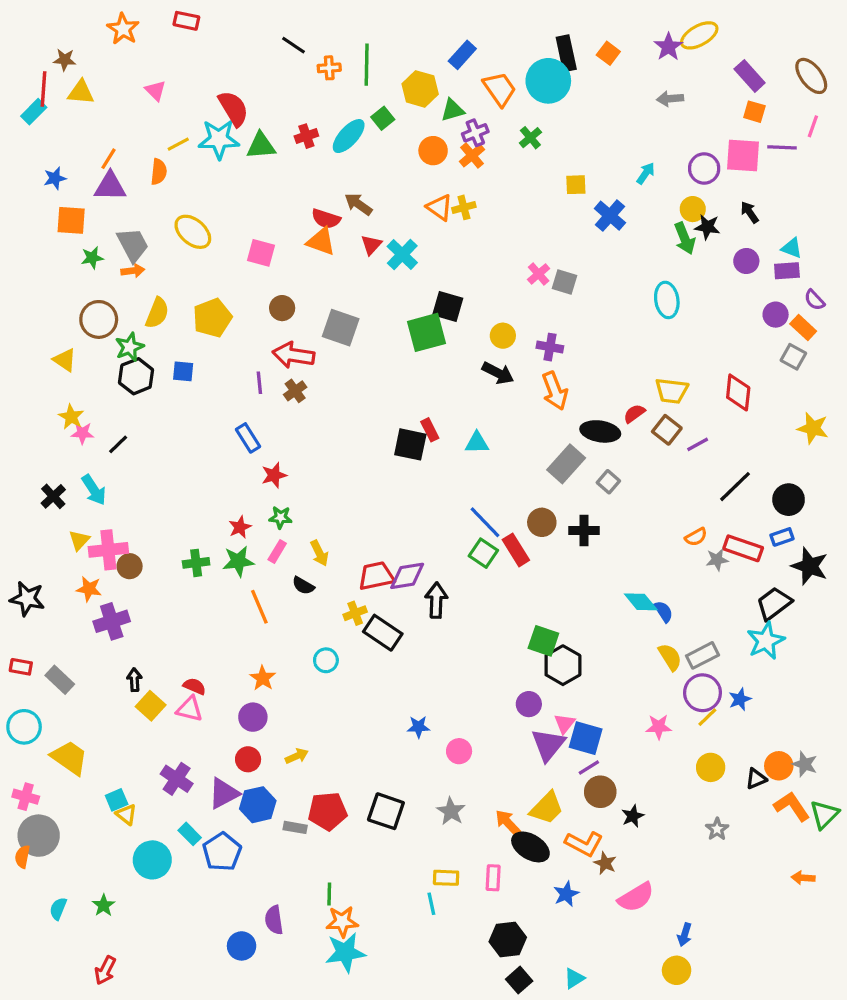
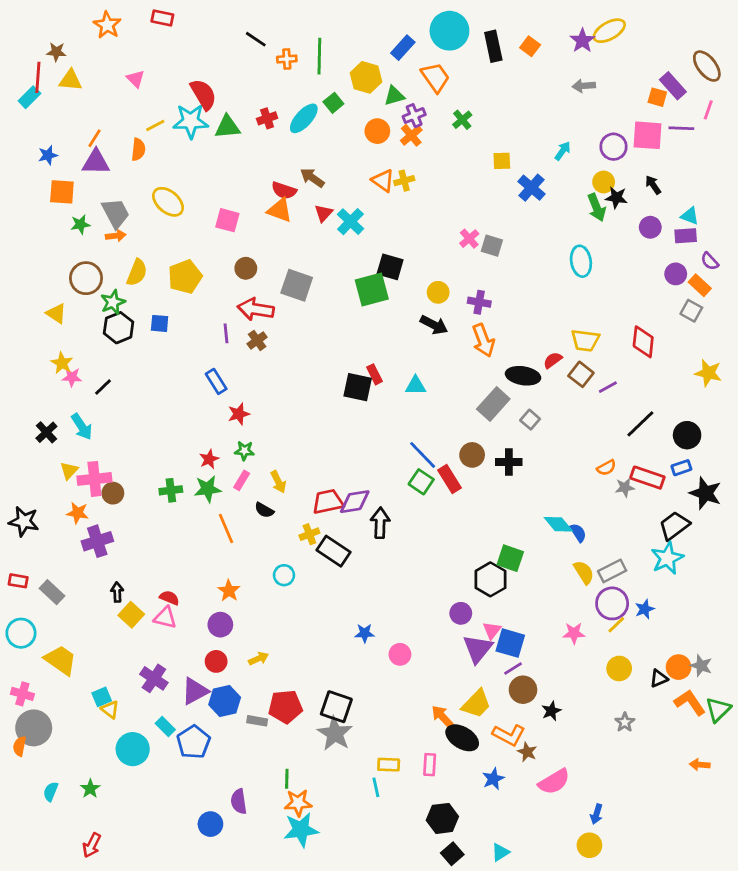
purple rectangle: (750, 76) -> (673, 86), moved
cyan circle: (548, 81) -> (449, 31), moved
green square: (543, 641) -> (510, 558), moved
gray star: (451, 811) -> (335, 734), moved, size x1.4

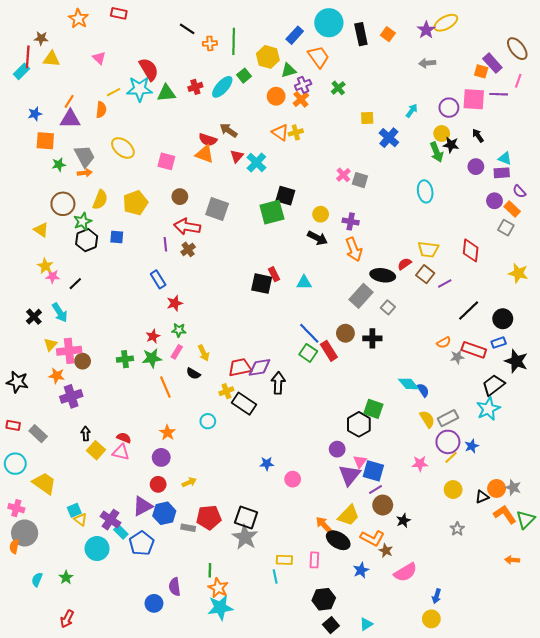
purple cross: (154, 678) -> (110, 520), moved
orange star: (298, 803) -> (218, 588), turned 30

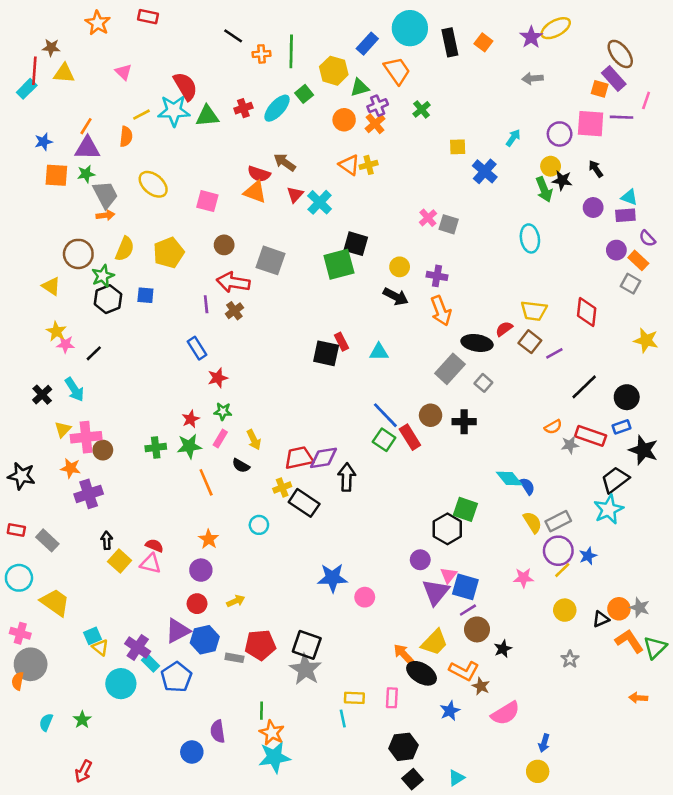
brown ellipse: (517, 49) -> (620, 54), moved
green star: (59, 165) -> (86, 174), moved
blue star: (267, 464) -> (332, 578), size x1.6

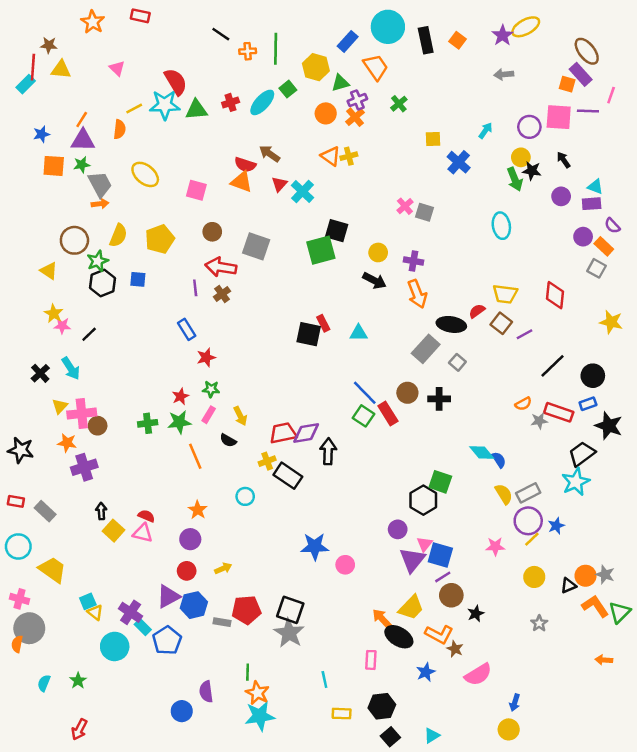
yellow rectangle: (354, 698) -> (342, 714), moved

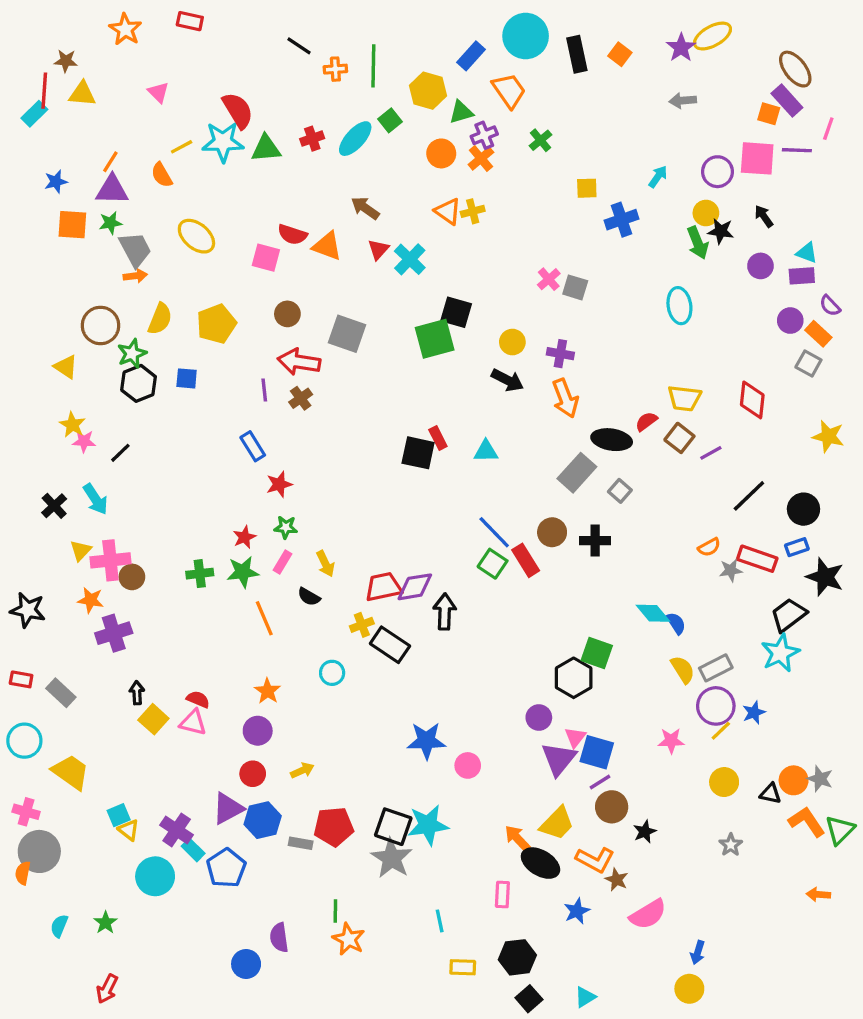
orange semicircle: (120, 129) -> (162, 175), turned 144
blue cross: (459, 162) -> (622, 220), turned 30
red semicircle: (245, 165) -> (292, 235), moved
black triangle: (568, 586) -> (770, 794), turned 35
cyan star: (260, 716) -> (428, 825), moved

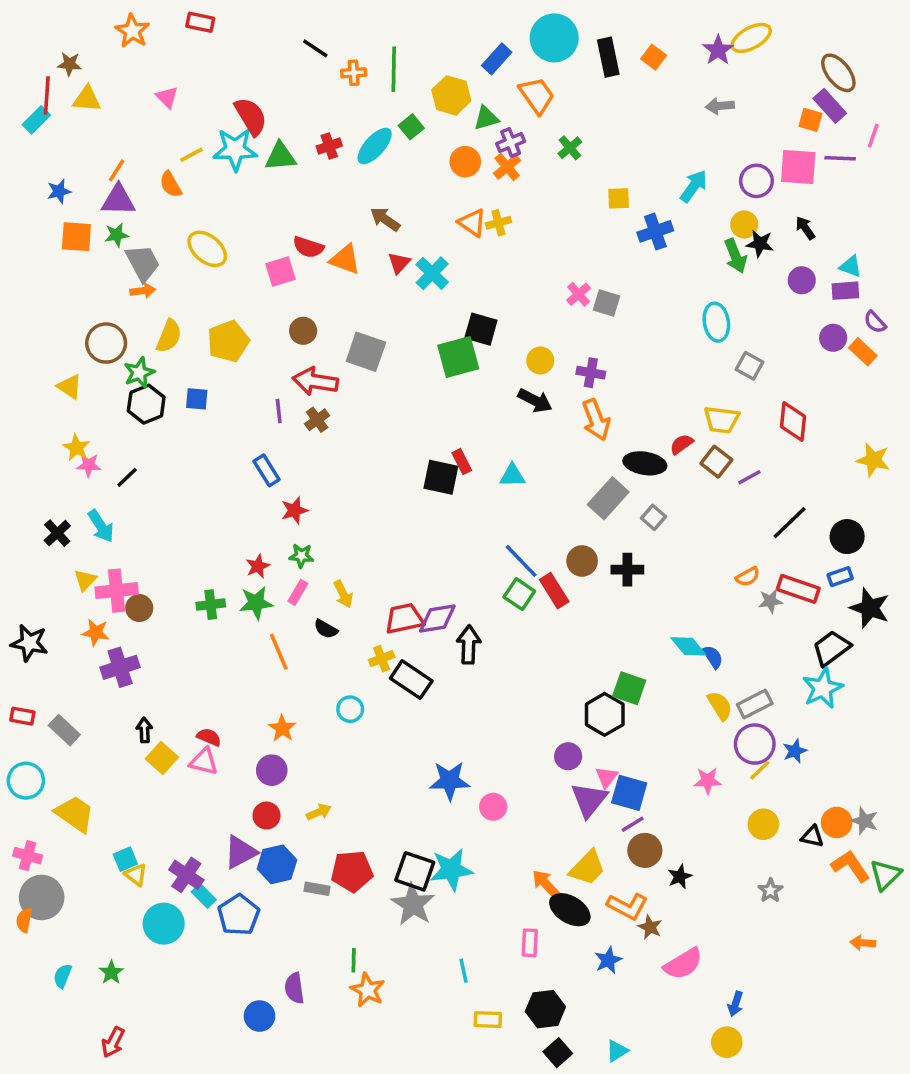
cyan arrow: (658, 177) -> (694, 186), size x1.4
pink square: (266, 258) -> (280, 272), turned -32
gray square: (808, 364) -> (749, 366), moved

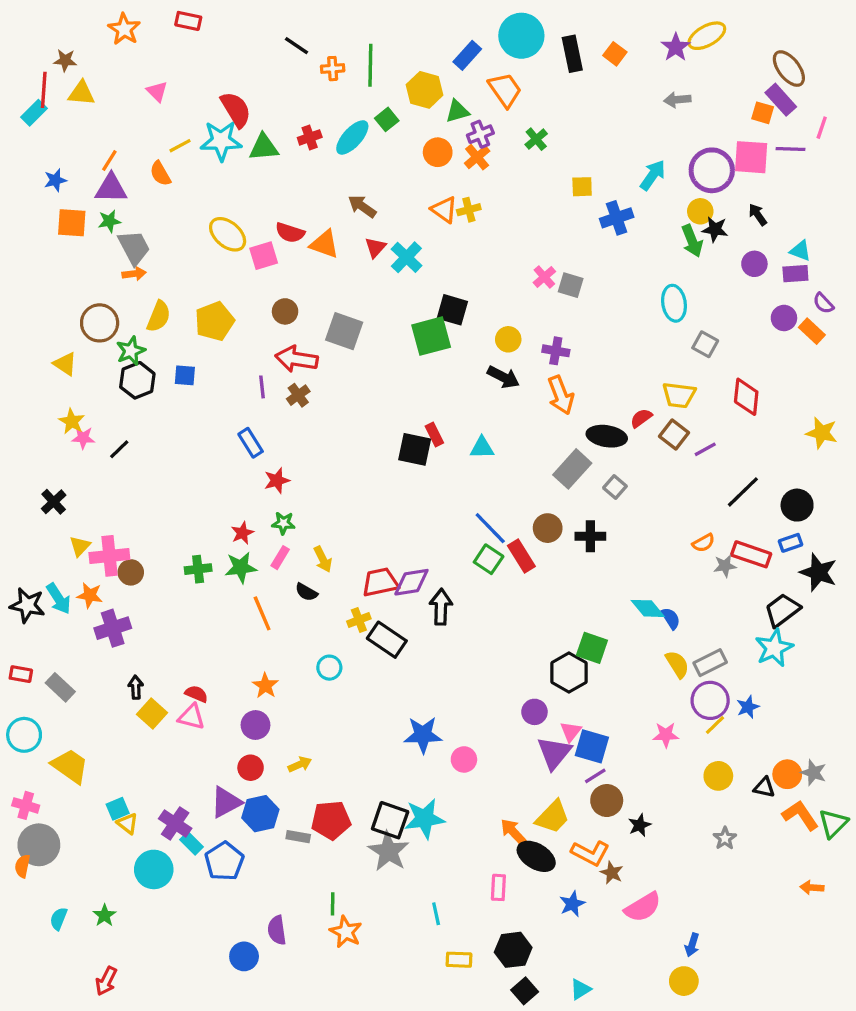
purple circle: (756, 181) -> (712, 170), size x1.4
yellow ellipse: (207, 249) -> (228, 234), moved
cyan arrow: (101, 526) -> (59, 599), moved

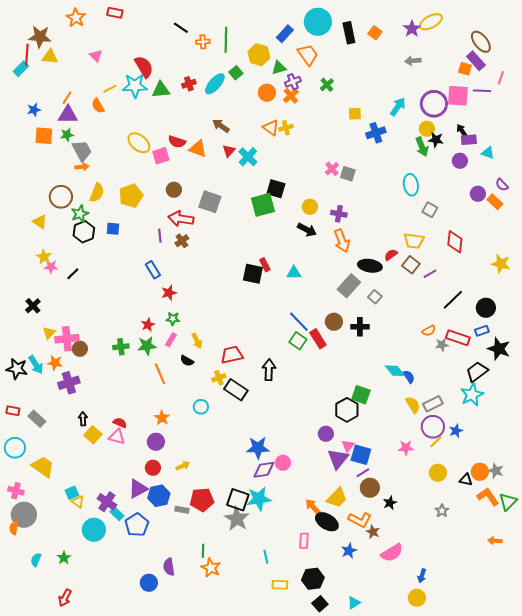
brown star: (65, 60) -> (40, 37), size x1.6
purple rectangle: (795, 274) -> (469, 140), moved
purple diamond: (411, 582) -> (264, 470), moved

